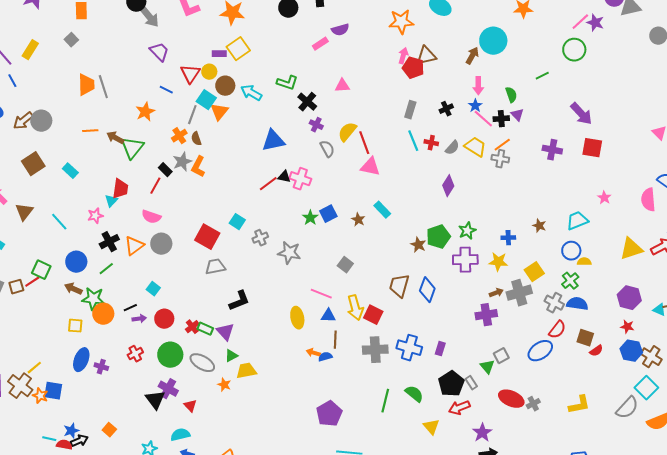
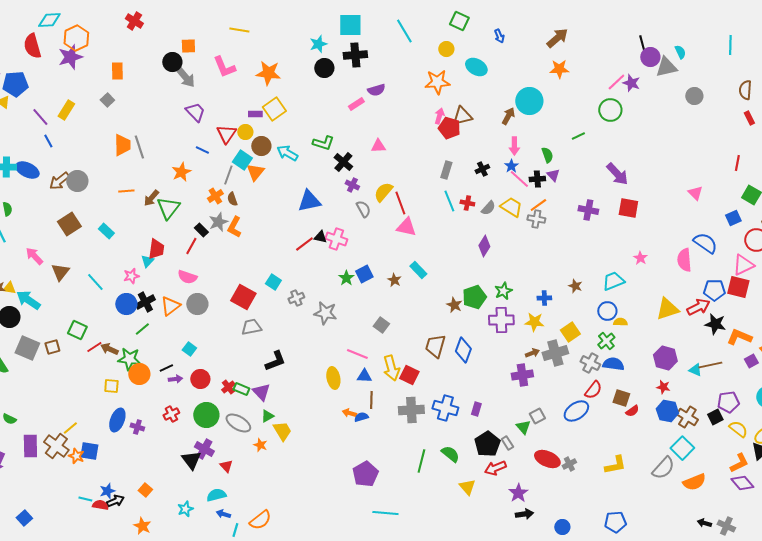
brown arrow: (115, 138) -> (151, 198), turned -78
blue circle: (76, 262) -> (126, 304), moved
red line: (32, 282) -> (94, 347), moved
yellow trapezoid: (246, 371) -> (282, 431), turned 70

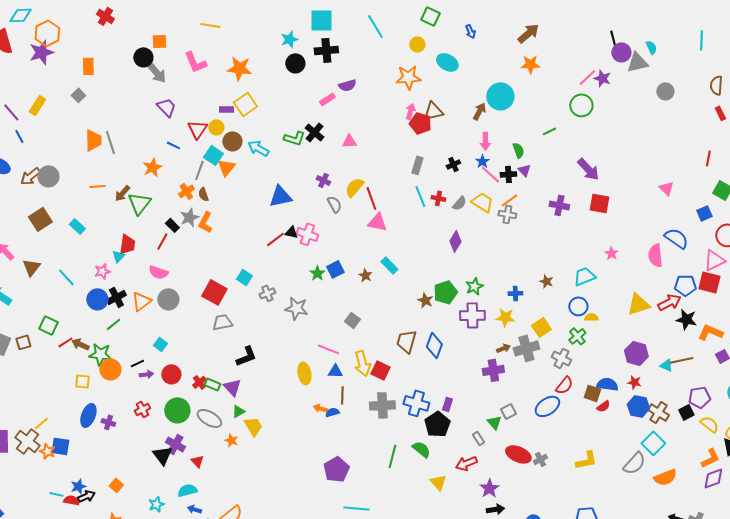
black cross: (343, 162) -> (314, 132), moved
blue semicircle: (613, 364) -> (607, 384), moved
black pentagon: (487, 444) -> (437, 424), moved
purple diamond: (742, 483) -> (713, 478), turned -70

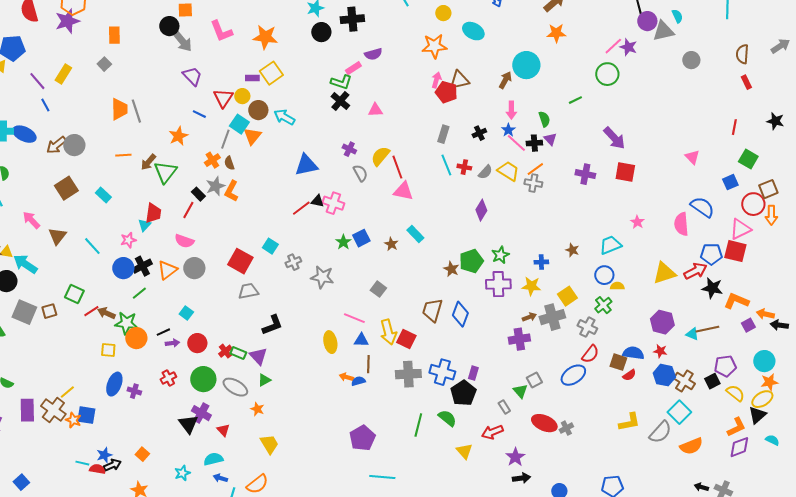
green L-shape: (294, 138) -> (341, 82), moved
yellow trapezoid: (253, 426) -> (269, 444), moved
yellow L-shape: (586, 460) -> (629, 422), moved

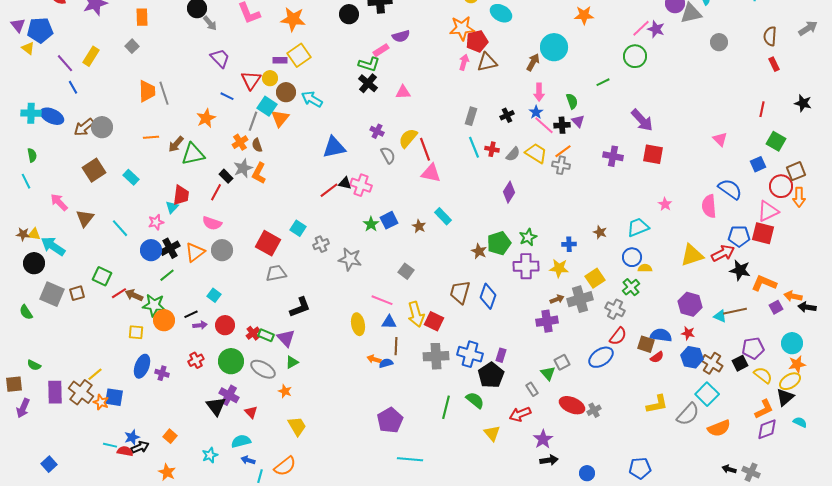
gray arrow: (182, 41) -> (210, 23), size x0.7
red pentagon: (446, 92) -> (477, 41), moved, turned -30
green triangle: (165, 172) -> (193, 154), turned 40

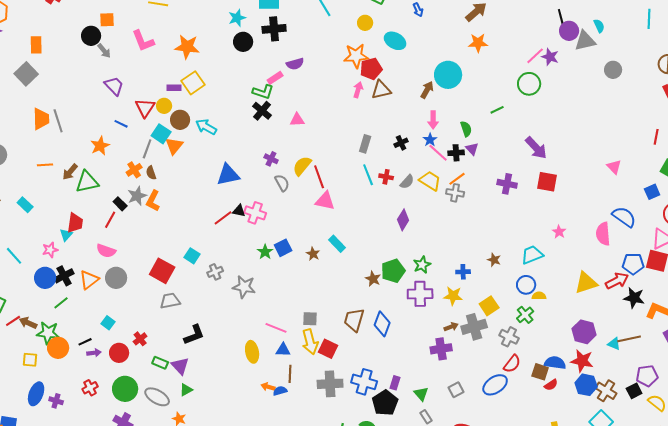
gray square: (132, 46) -> (26, 74), size x1.6
gray square: (406, 271) -> (310, 319), moved, turned -35
red cross: (253, 333) -> (140, 339), moved
red star: (688, 333) -> (582, 361), size x1.6
green triangle: (548, 373) -> (421, 394), moved

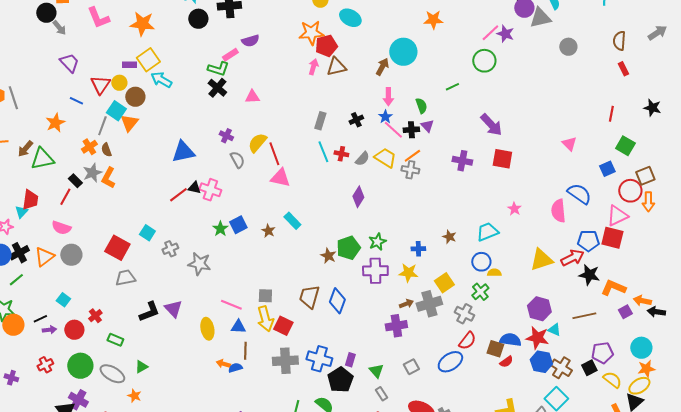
cyan arrow: (206, 127) -> (161, 80), moved
cyan triangle: (614, 344) -> (554, 330), moved
purple triangle: (180, 366) -> (173, 309), moved

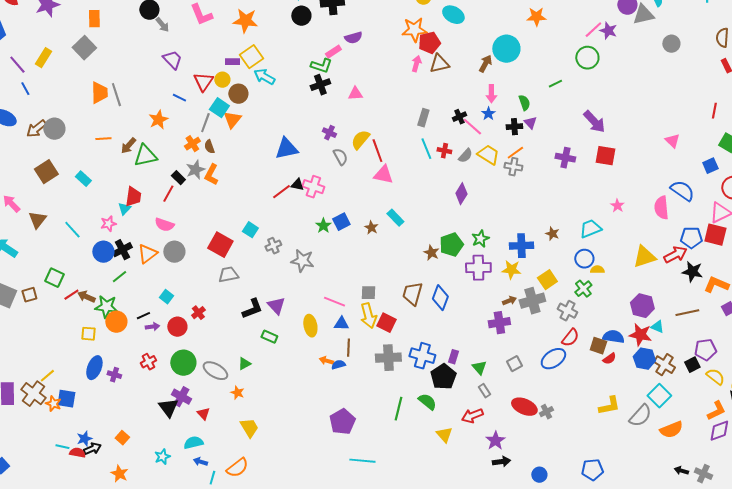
black cross: (217, 88) -> (320, 85), turned 30
pink line: (393, 130) -> (472, 127), moved
blue cross: (418, 249) -> (521, 246), size x1.6
green rectangle: (115, 340) -> (269, 337), moved

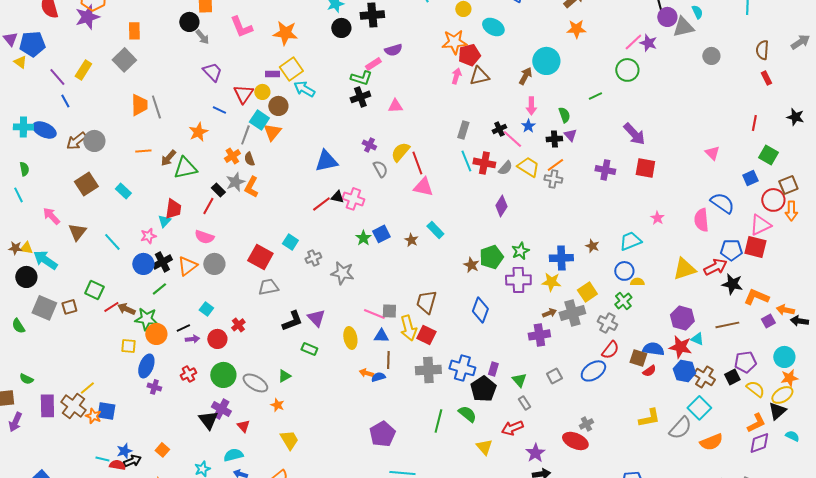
red cross: (444, 151) -> (484, 163), size x1.5
gray square: (368, 293) -> (389, 311), moved
brown trapezoid: (412, 294) -> (426, 302), moved
blue ellipse: (94, 368) -> (146, 366), moved
red ellipse: (524, 407) -> (575, 441), moved

